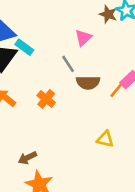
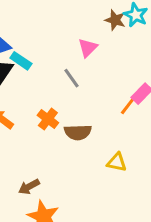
brown semicircle: (88, 83) -> (78, 132), moved

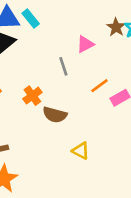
cyan rectangle: (21, 61) -> (31, 18), moved
orange line: (128, 105) -> (99, 86), moved

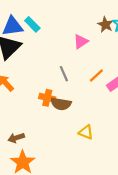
gray line: (63, 66) -> (64, 74), moved
orange cross: (32, 96) -> (47, 98), moved, turned -35

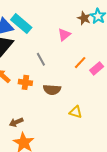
cyan rectangle: (32, 24) -> (21, 24), size x1.5
gray line: (64, 74) -> (41, 59), moved
orange cross: (47, 98) -> (25, 82), moved

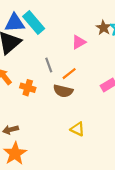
orange line: (80, 63) -> (69, 74), moved
brown semicircle: (52, 90) -> (63, 91), moved

